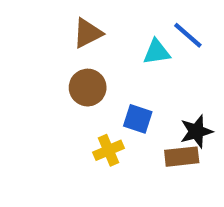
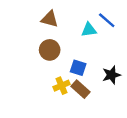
brown triangle: (88, 33) -> (50, 19), turned 42
brown rectangle: (182, 157) -> (81, 89), moved, turned 48

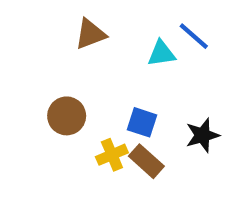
brown triangle: (50, 19) -> (90, 34), turned -36
brown circle: (50, 50) -> (67, 116), moved

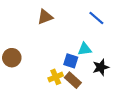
cyan triangle: (161, 53) -> (85, 49), moved
brown circle: (67, 116) -> (12, 58), moved

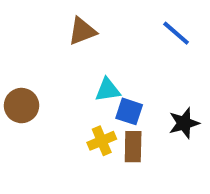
cyan triangle: (85, 49) -> (108, 90), moved
brown rectangle: (73, 80) -> (133, 147), turned 49

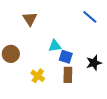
brown triangle: (82, 31) -> (30, 19), moved, turned -42
yellow cross: (102, 141) -> (38, 76), moved, turned -32

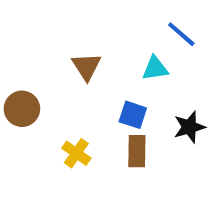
brown triangle: (30, 19) -> (86, 66), moved
cyan triangle: (55, 46) -> (155, 68), moved

